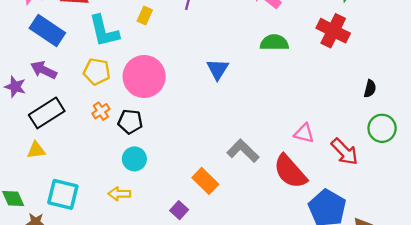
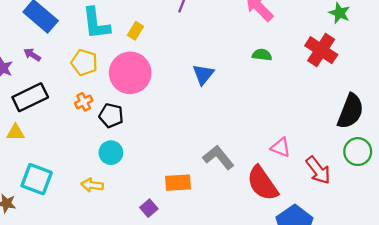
yellow rectangle: (145, 16) -> (136, 31), moved
green semicircle: (274, 43) -> (262, 55), size x0.7
purple arrow: (44, 70) -> (32, 55), size x0.7
black semicircle: (370, 89) -> (351, 111), size x2.0
orange rectangle: (205, 181) -> (178, 183), turned -55

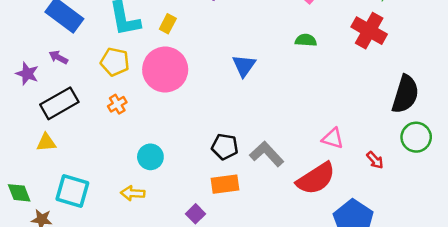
black pentagon: (111, 115) -> (225, 147), moved
red arrow: (318, 170) -> (375, 160), size x0.6
red semicircle: (262, 183) -> (316, 178), turned -84

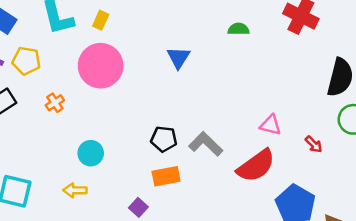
yellow pentagon: (115, 62) -> (26, 61), moved

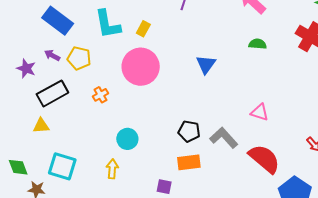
pink triangle: (271, 125) -> (260, 112), moved
red semicircle: (256, 166) -> (264, 159), turned -108
yellow arrow: (75, 190) -> (112, 169), turned 90
purple square: (138, 207) -> (164, 187), turned -35

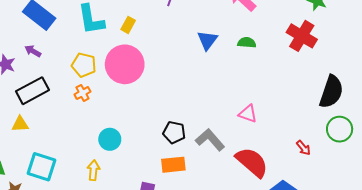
yellow pentagon: (79, 58) -> (84, 65), moved
blue triangle: (206, 64) -> (207, 40), moved

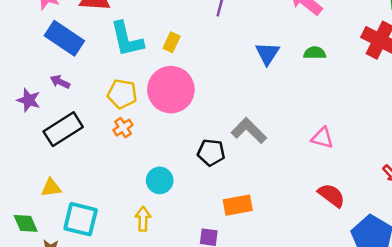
yellow triangle: (20, 124) -> (51, 188), moved
black pentagon: (174, 132) -> (211, 152), moved
gray L-shape: (210, 140) -> (249, 131), moved
red semicircle: (252, 162) -> (331, 195), size x0.7

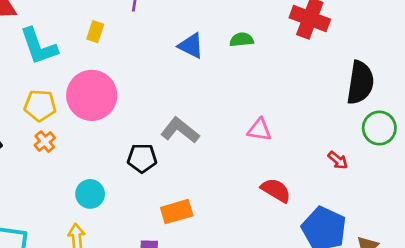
yellow rectangle: (172, 42) -> (95, 32), moved
blue triangle: (267, 54) -> (191, 46), turned -30

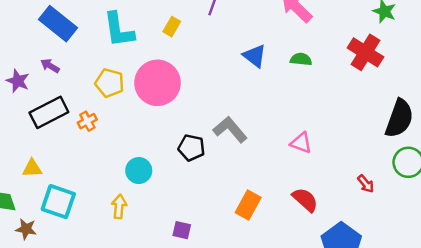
orange cross: (45, 142) -> (87, 121), moved
orange rectangle: (177, 212) -> (248, 205), moved, turned -56

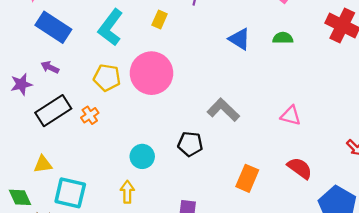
cyan L-shape: (119, 30) -> (110, 27), turned 51
purple star: (18, 81) -> (21, 84), turned -30
black pentagon: (191, 148) -> (190, 144), moved

